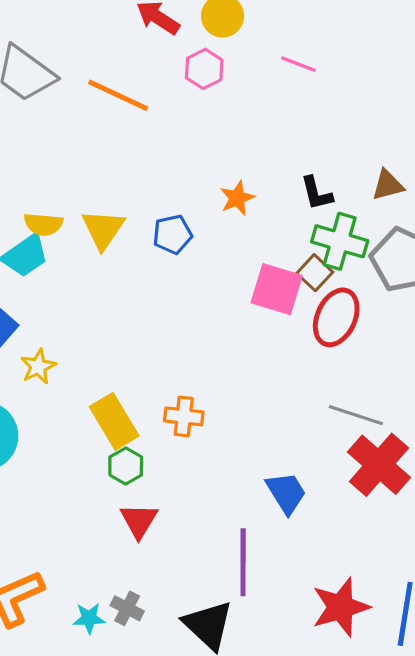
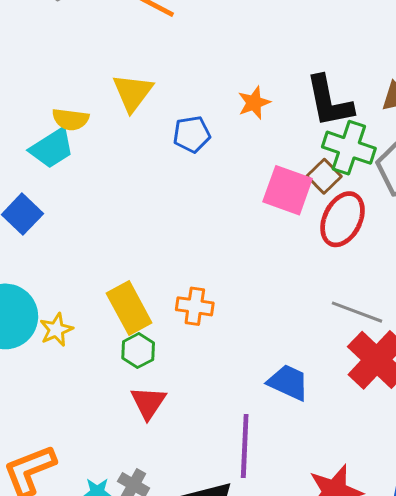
black L-shape: (317, 193) -> (329, 101), size x1.6
yellow triangle: (103, 229) -> (133, 93), moved
yellow star: (38, 367) -> (56, 330), moved
blue trapezoid: (286, 493) -> (288, 382), turned -36

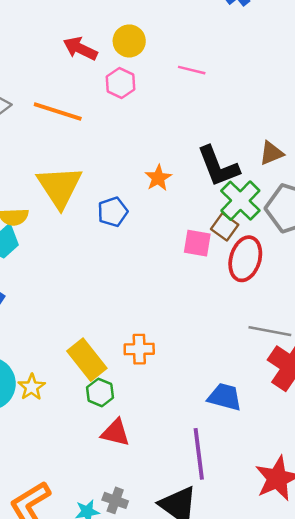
yellow triangle: (133, 93) -> (60, 187), size x1.4
green cross: (349, 148) -> (240, 201), turned 36
pink square: (288, 190) -> (197, 243), size x0.7
red triangle: (148, 403) -> (115, 433), turned -40

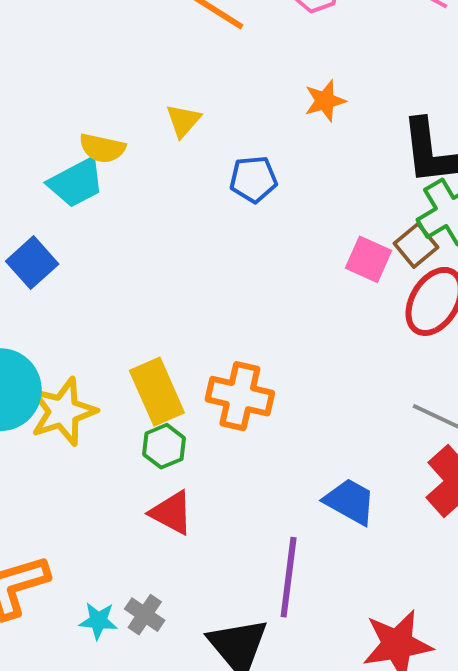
orange star: (158, 178) -> (325, 101), moved
yellow triangle: (60, 187) -> (183, 121), size x0.5
orange cross: (139, 349) -> (240, 396), size x1.4
yellow star: (32, 387) -> (63, 412), size x1.6

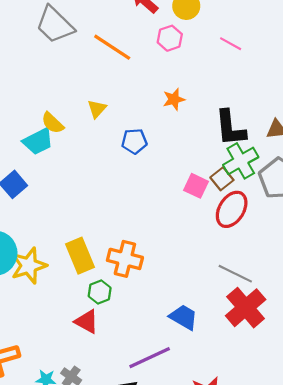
yellow semicircle: (102, 148) -> (53, 123), turned 30
green hexagon: (164, 446) -> (100, 292), moved
purple line: (289, 577) -> (150, 358), turned 57

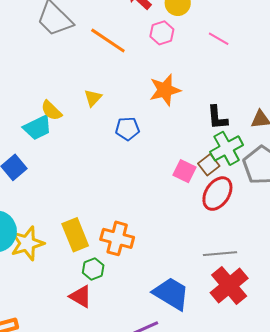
orange star: (174, 99) -> (165, 90), size x1.5
black L-shape: (230, 128) -> (217, 118), size x0.7
gray line: (235, 274) -> (220, 254), turned -32
blue trapezoid: (184, 317) -> (171, 294), size x1.4

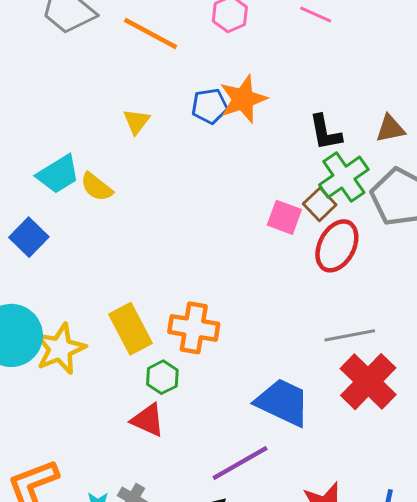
yellow semicircle: (51, 111) -> (97, 187), moved
blue pentagon: (127, 129) -> (210, 106), moved

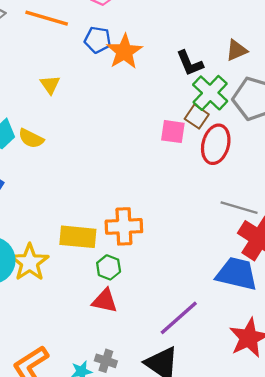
blue pentagon: (210, 106) -> (98, 40), moved, turned 30
yellow rectangle: (131, 329) -> (78, 237), turned -45
gray line: (350, 335) -> (239, 208), turned 39
blue trapezoid: (283, 402) -> (237, 274), moved

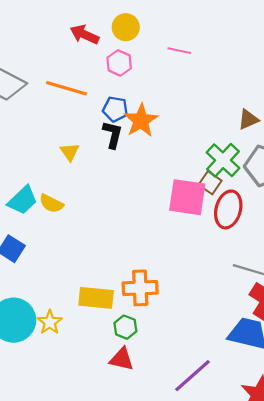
black L-shape: (190, 63) -> (113, 135), moved, turned -144
pink square: (173, 132) -> (187, 197), size x1.6
yellow star: (30, 262) -> (50, 322), size x0.7

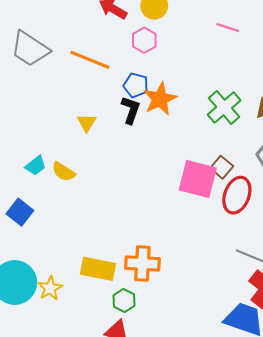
pink line: (179, 51) -> (228, 28), moved
green cross: (223, 160) -> (224, 107), moved
cyan trapezoid: (23, 200) -> (36, 166), size x0.7

